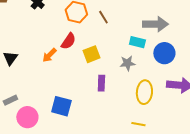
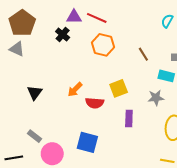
brown line: (103, 17) -> (143, 54), moved
red semicircle: (68, 41) -> (95, 103), moved, turned 60
gray rectangle: (10, 100) -> (35, 136), turned 64

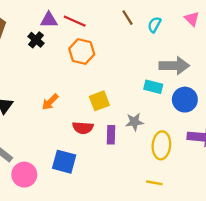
brown line: (143, 54) -> (127, 18), moved
gray star: (156, 98) -> (134, 122), moved
red semicircle: (95, 103) -> (83, 128), moved

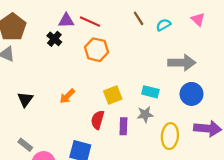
cyan semicircle: (154, 25) -> (163, 25), turned 32
cyan rectangle: (153, 87) -> (150, 92), moved
red semicircle: (83, 128) -> (98, 120), turned 102

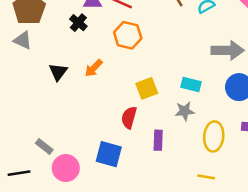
orange arrow: (67, 96) -> (94, 68), moved
black triangle: (25, 99) -> (58, 72), moved
purple rectangle: (123, 126) -> (158, 140), moved

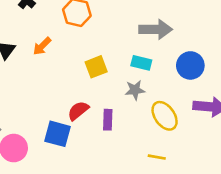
gray arrow: (228, 50) -> (156, 29), moved
red semicircle: (129, 117) -> (78, 111), moved, turned 35
yellow ellipse: (214, 136) -> (165, 116), turned -40

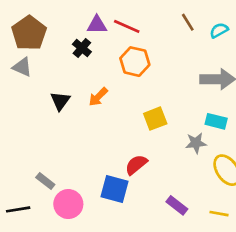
cyan rectangle: (141, 63) -> (216, 121), moved
purple rectangle: (108, 120) -> (177, 205), moved, turned -54

